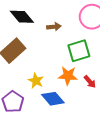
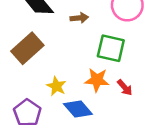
green square: (79, 51) -> (111, 48), turned 30

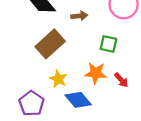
brown rectangle: (27, 48) -> (50, 44), moved
green square: (111, 48) -> (108, 44), size x0.7

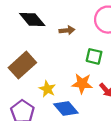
brown rectangle: (50, 44) -> (22, 65), moved

